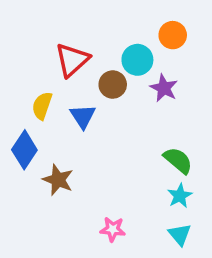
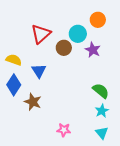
yellow semicircle: (42, 106) -> (14, 60), moved, turned 91
blue triangle: (83, 116) -> (39, 71), moved

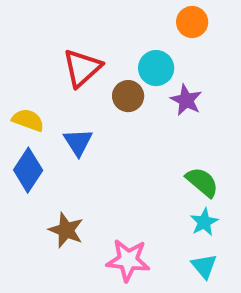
orange circle: (98, 20) -> (192, 22), moved
brown star: (33, 102) -> (66, 230), moved
pink star: (64, 130) -> (128, 260), size x1.5

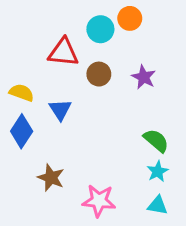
orange circle: (192, 22) -> (130, 18), moved
red triangle: (82, 68) -> (63, 52), turned 48
cyan circle: (156, 68) -> (100, 29), moved
cyan triangle: (204, 266) -> (158, 205), turned -40

